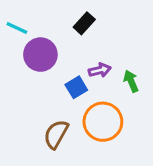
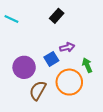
purple circle: (40, 55) -> (24, 67), moved
green arrow: (131, 81) -> (87, 65), moved

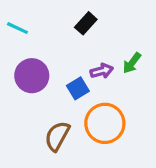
green arrow: (87, 65) -> (132, 63), moved, turned -120
purple circle: (24, 67) -> (32, 76), moved

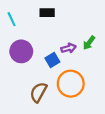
black rectangle: (86, 23) -> (47, 13), moved, turned 48
cyan line: (17, 28) -> (12, 19), turned 40

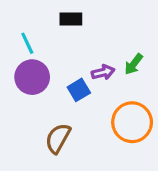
cyan line: (12, 19) -> (27, 43), moved
orange circle: (71, 84) -> (132, 122), moved

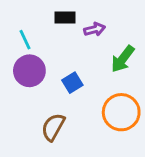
green arrow: (134, 64) -> (123, 59), size x1.4
purple arrow: (103, 72) -> (95, 29), moved

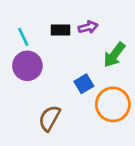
black rectangle: (65, 17) -> (60, 30), moved
blue square: (72, 83) -> (84, 84), moved

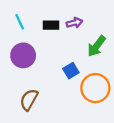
cyan line: (23, 37) -> (20, 22), moved
brown semicircle: (49, 118) -> (29, 100), moved

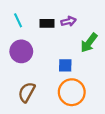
blue square: (71, 71) -> (65, 65), turned 32
orange circle: (95, 88) -> (72, 92), moved

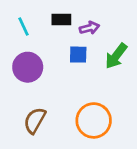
black rectangle: (47, 23) -> (61, 19), moved
blue square: (65, 65) -> (78, 55), moved

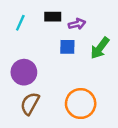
cyan line: (23, 27) -> (20, 23), turned 49
purple circle: (28, 67) -> (24, 72), moved

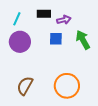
green arrow: (100, 48) -> (83, 40), turned 114
purple circle: (24, 72) -> (20, 42), moved

